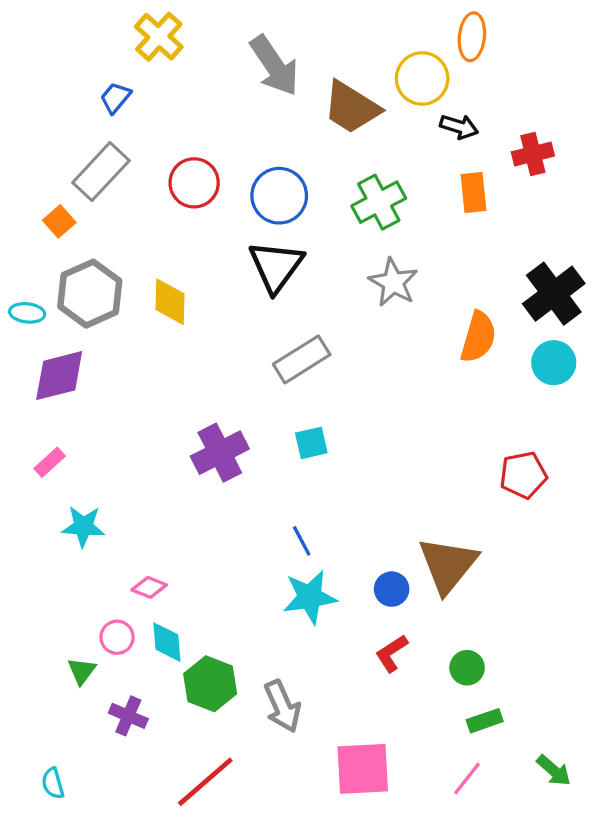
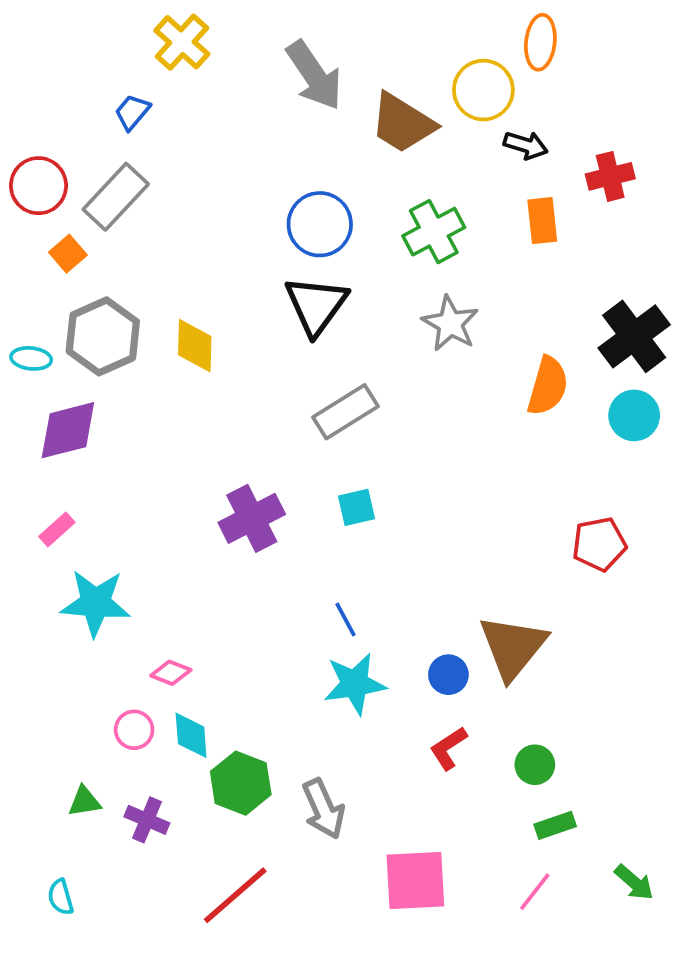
red circle: (194, 183) -> (38, 186), moved
cyan star: (83, 526) -> (95, 603), size x1.4
green triangle: (82, 671) -> (84, 801), moved, turned 44

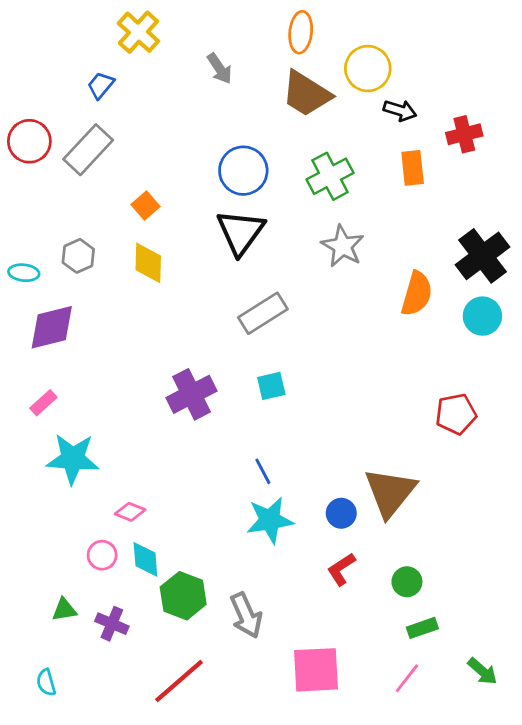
orange ellipse: (540, 42) -> (301, 32), moved
gray arrow: (314, 75) -> (220, 69), moved, size x0.6
orange square: (68, 254) -> (145, 206), moved
gray hexagon: (103, 336) -> (78, 256), size x0.6

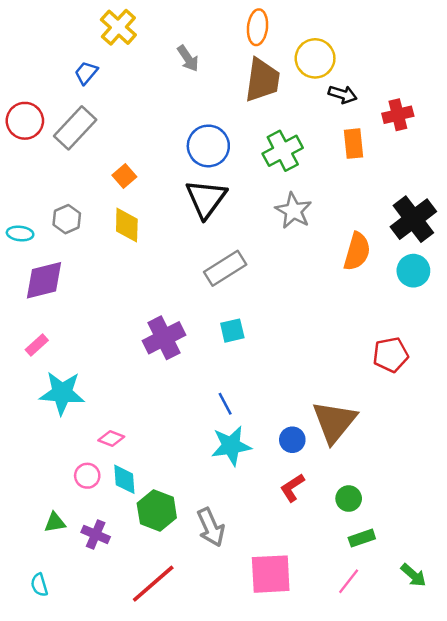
brown trapezoid: (306, 94) -> (262, 80), turned -114

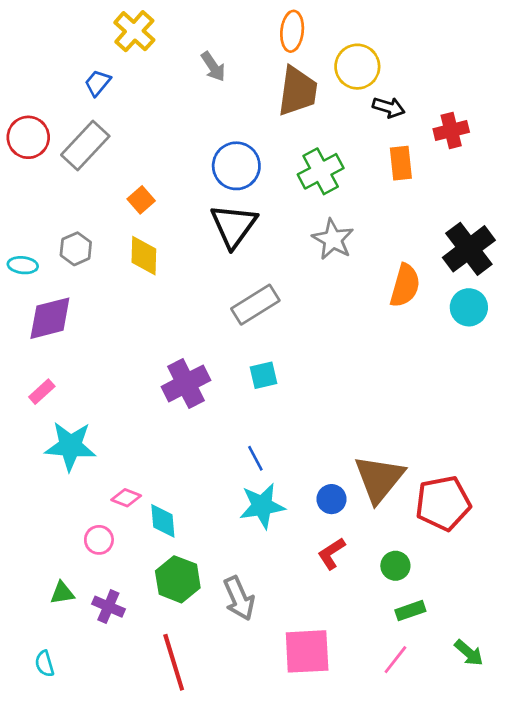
red pentagon: (391, 355) -> (443, 503), moved, size x1.4
cyan diamond: (124, 479) -> (163, 521), moved
red line: (153, 584) -> (174, 662), turned -66

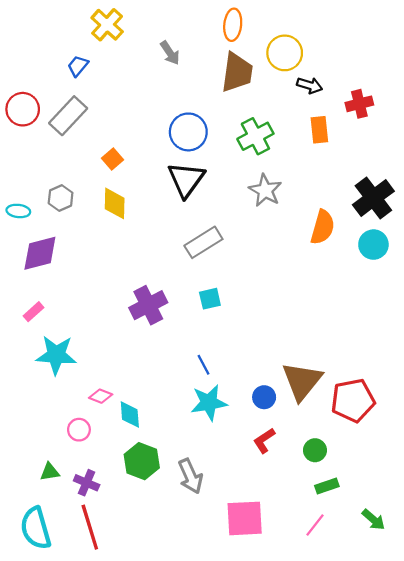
red line: (174, 662) -> (90, 527), moved
cyan semicircle: (45, 664) -> (36, 528), size x2.0

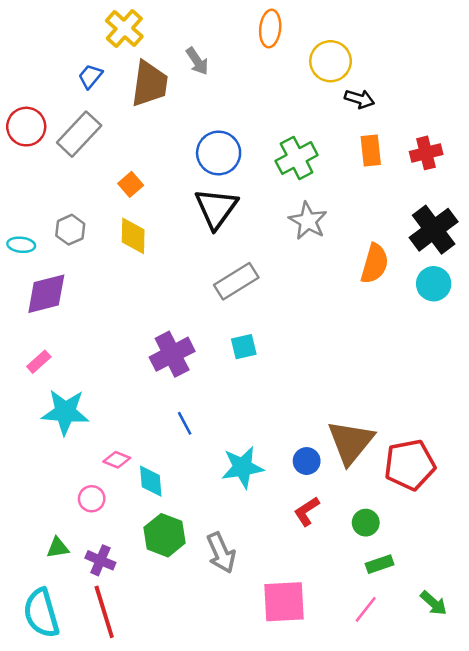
brown trapezoid: (237, 72) -> (149, 84), moved
red cross: (359, 104) -> (426, 153), moved
blue line: (203, 365) -> (185, 423), moved

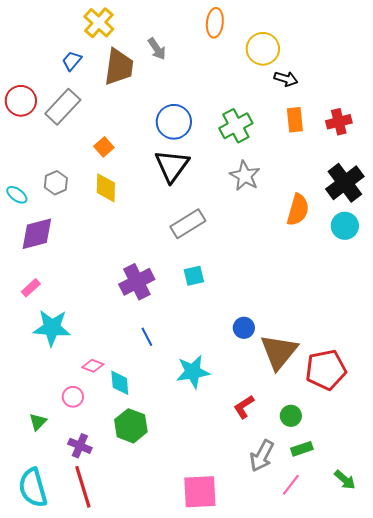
cyan ellipse: (21, 245) -> (17, 195), turned 30
blue circle: (307, 461) -> (244, 328), moved
green triangle: (58, 548) -> (38, 422), moved, turned -36
gray arrow: (221, 553) -> (262, 456), moved, turned 52
pink square: (284, 602) -> (200, 492), moved

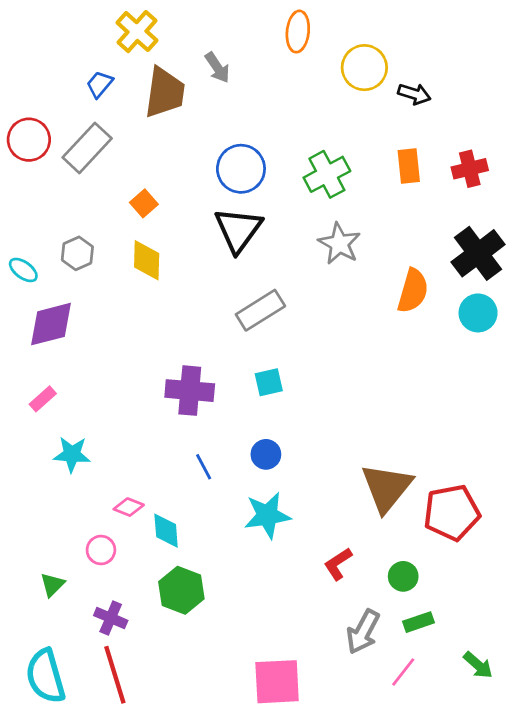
black arrow: (286, 79) -> (414, 94), moved
purple cross: (137, 282) -> (190, 391), turned 32
cyan star: (52, 328) -> (72, 454), size x0.7
blue circle: (244, 328) -> (266, 454), moved

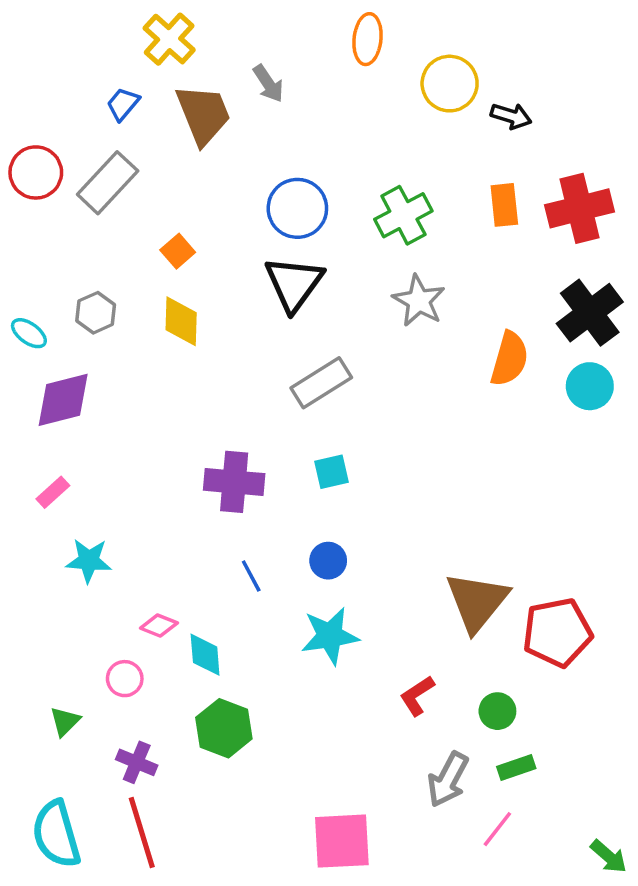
brown trapezoid: (165, 93) -> (203, 114), turned -30
red cross: (470, 169) -> (580, 208), size x1.5
green arrow: (478, 665) -> (609, 856), moved

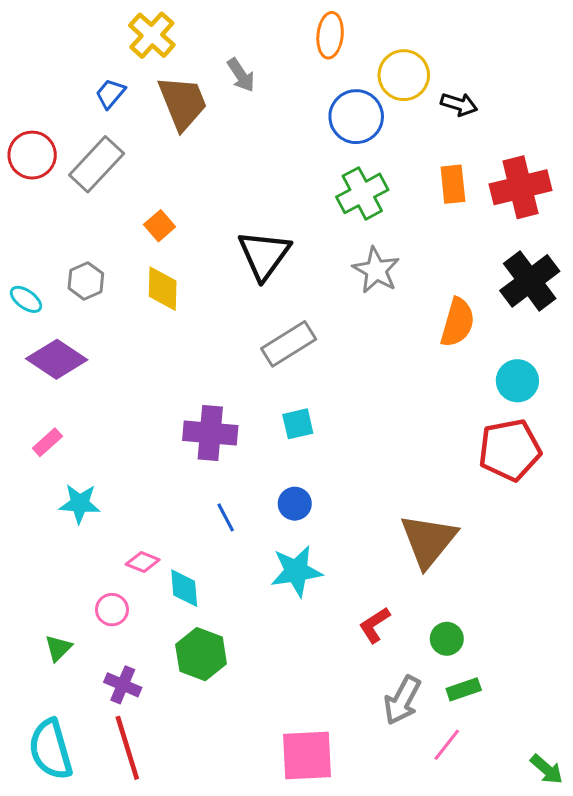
blue circle: (297, 208) -> (356, 117), moved
cyan circle: (590, 386) -> (517, 381), moved
purple diamond: (63, 400) -> (57, 359), turned 48
red pentagon: (557, 632) -> (510, 450), moved

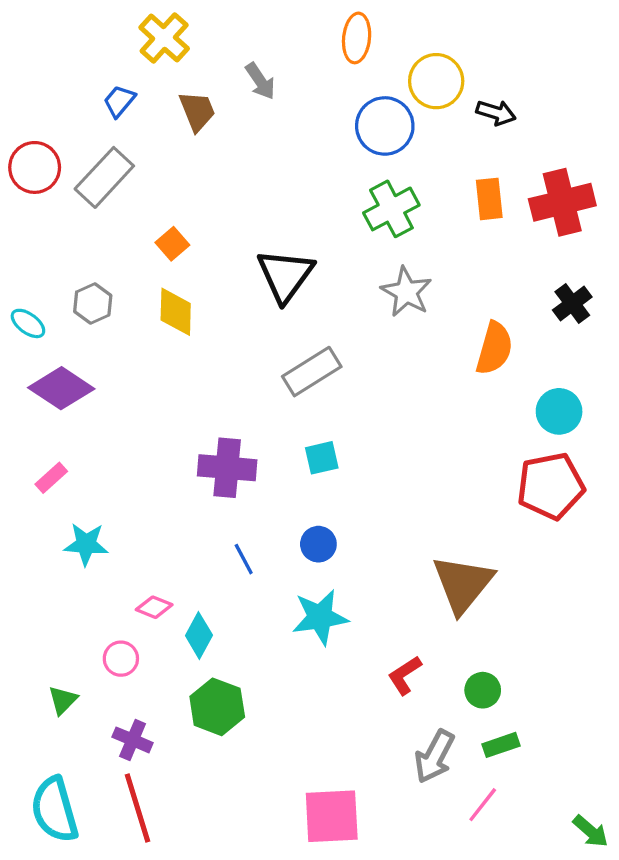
brown trapezoid: (183, 103) -> (197, 111), size x0.7
black cross: (530, 281) -> (572, 304), size x0.6
cyan diamond: (184, 588) -> (199, 635), turned 33

